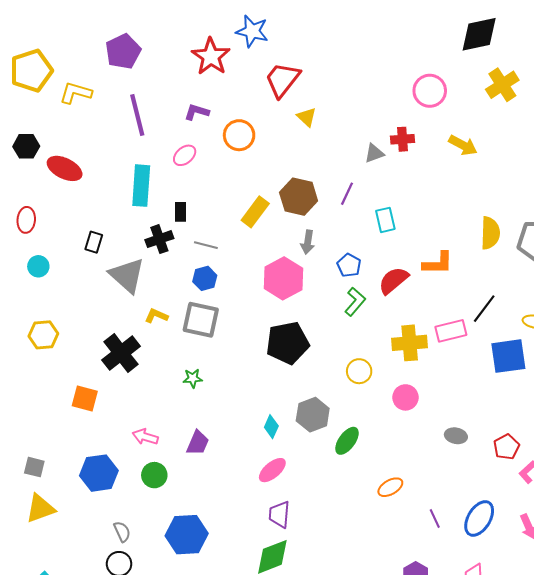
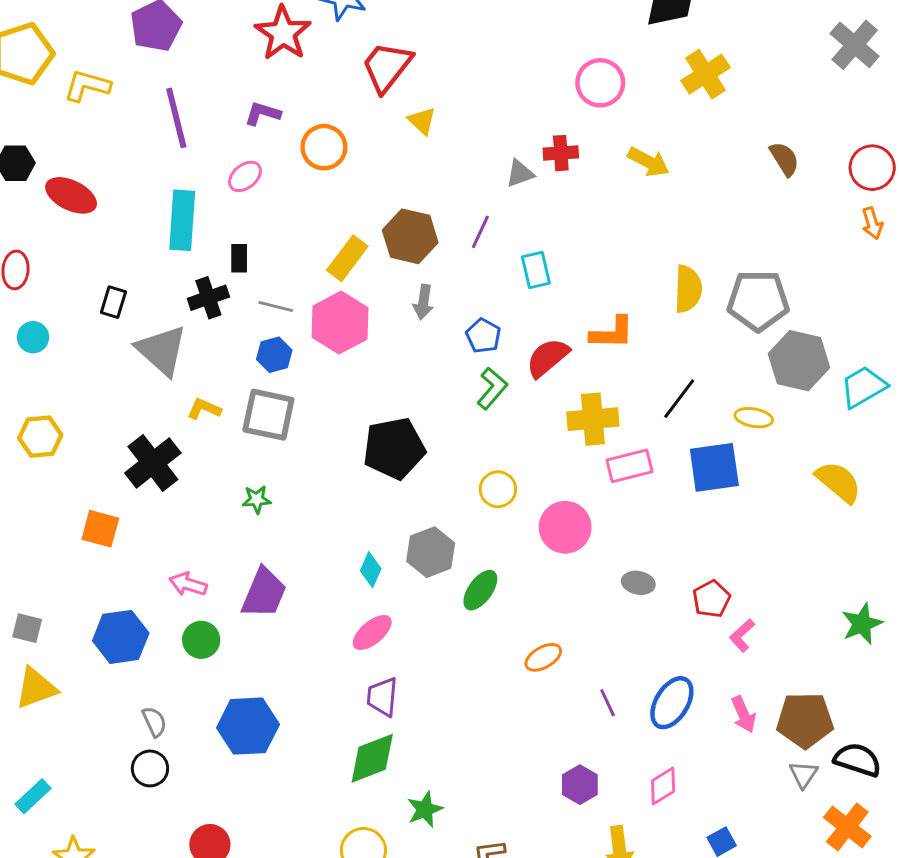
pink hexagon: (283, 278) -> (340, 323), moved
pink rectangle: (451, 331) -> (629, 466), moved
yellow cross: (410, 343) -> (593, 419), moved
pink circle: (405, 397) -> (565, 527), size x1.4
purple trapezoid: (198, 443) -> (264, 593), size x1.4

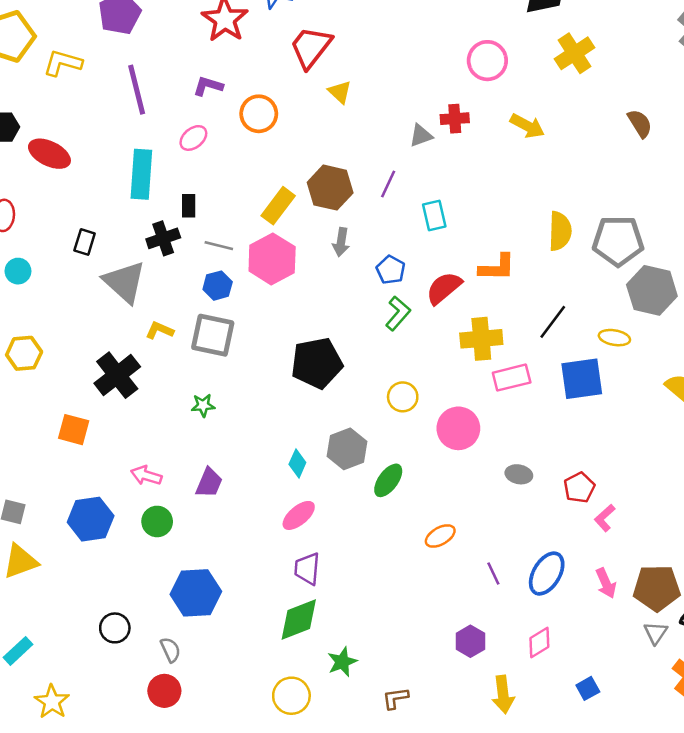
purple trapezoid: (264, 593) -> (209, 483), size x0.7
gray semicircle: (154, 722) -> (170, 650), moved

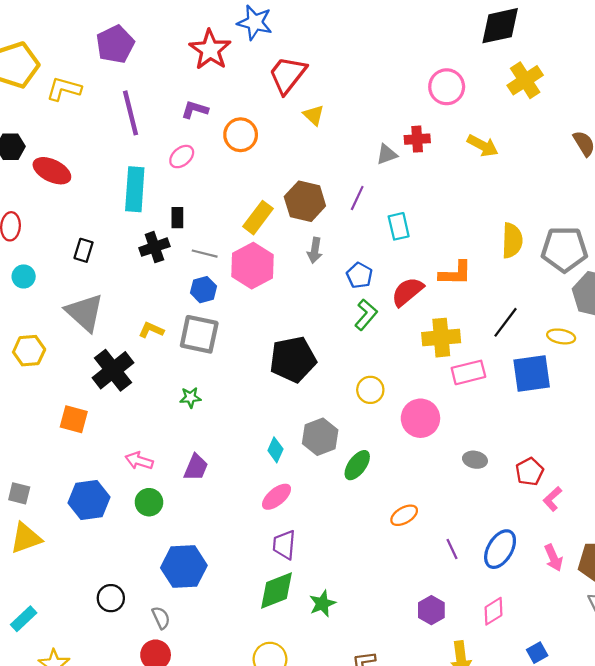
gray triangle: (124, 282) -> (85, 312), moved
green star: (342, 662) -> (322, 604), moved

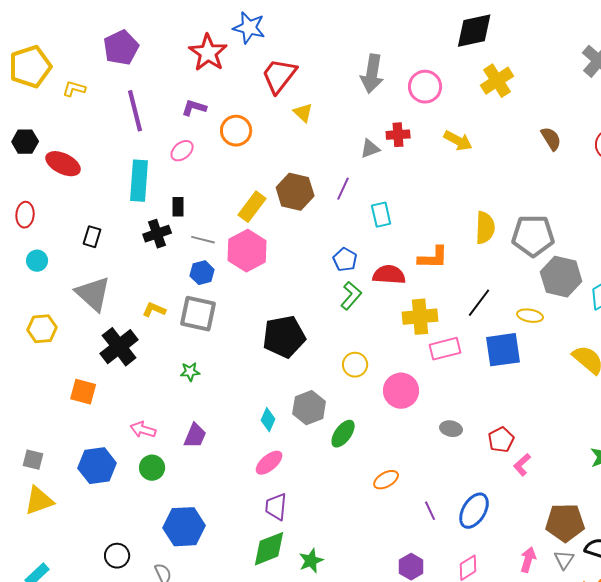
yellow L-shape: (64, 89) -> (74, 89), size x0.7
gray arrow: (315, 250) -> (372, 74), moved, size x1.6
red semicircle: (407, 292) -> (389, 275), turned 44
pink arrow: (553, 558) -> (528, 560), moved, turned -140

